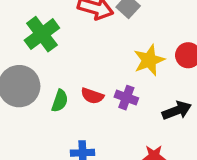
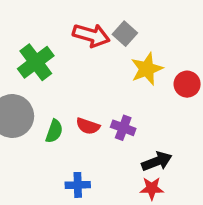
yellow star: (149, 60) -> (147, 69), moved
black arrow: (177, 111) -> (157, 161), moved

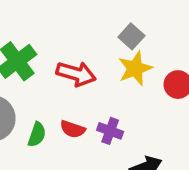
gray square: (125, 34) -> (131, 36), moved
red arrow: (91, 35) -> (76, 74), moved

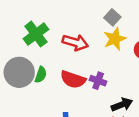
red semicircle: (73, 129) -> (73, 79), size x1.5
green semicircle: (37, 135) -> (41, 75), moved

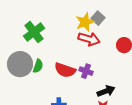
yellow star: (115, 39) -> (85, 22), moved
red arrow: (75, 42) -> (89, 39), moved

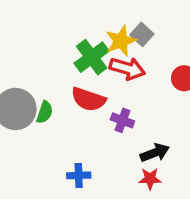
green cross: (34, 32) -> (92, 57), moved
red semicircle: (65, 70) -> (88, 99), moved

